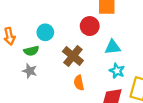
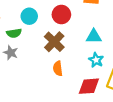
red circle: (90, 26) -> (61, 15), moved

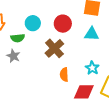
cyan triangle: (94, 36) -> (92, 34), moved
orange semicircle: (58, 68) -> (64, 75), moved

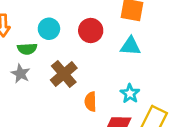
brown cross: (54, 48) -> (64, 74), moved

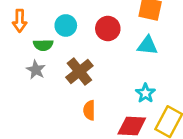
orange semicircle: (91, 102) -> (89, 110), moved

